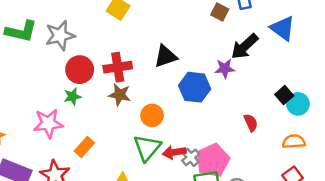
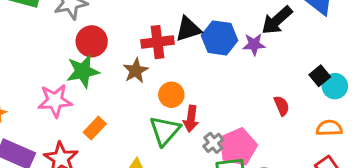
red cross: (118, 67) -> (158, 42), moved
blue hexagon: (195, 87) -> (219, 38), moved
brown star: (120, 95) -> (136, 71), turned 30
green star: (72, 96) -> (83, 71), size x1.6
red arrow: (174, 152) -> (191, 119), moved, turned -75

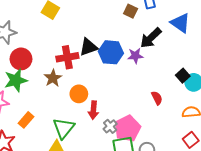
green triangle: (165, 131) -> (64, 128), moved

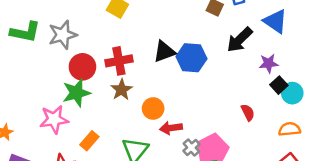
purple star: (135, 56) -> (269, 63), moved
red cross: (67, 57) -> (119, 61), moved
red arrow: (93, 110) -> (171, 128), turned 78

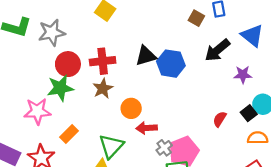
black square: (279, 85) -> (249, 113), moved
red semicircle: (248, 112) -> (220, 119), turned -126

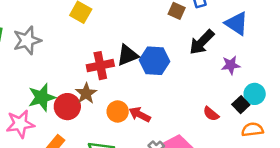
red cross: (103, 61) -> (100, 66), moved
red circle: (68, 64) -> (67, 107), moved
red semicircle: (220, 119) -> (211, 114), turned -77
red arrow: (146, 128) -> (140, 114), moved, turned 36

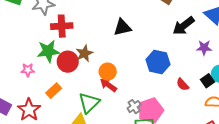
blue hexagon: (155, 61) -> (158, 62), moved
red cross: (100, 66) -> (62, 26), moved
red arrow: (140, 114) -> (108, 85), moved
pink star: (20, 124) -> (28, 70), size x0.6

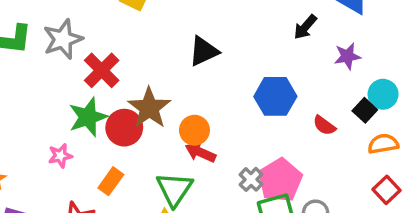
red cross: (62, 26) -> (102, 70), turned -30
black arrow: (184, 26) -> (305, 27), size x0.7
brown star: (84, 53) -> (149, 108), size x1.4

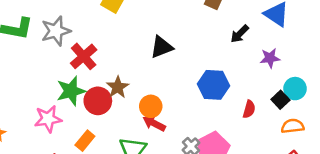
brown star: (149, 108) -> (118, 87), size x0.7
red semicircle: (324, 125) -> (249, 109), turned -114
pink star: (60, 156) -> (48, 119), size x1.5

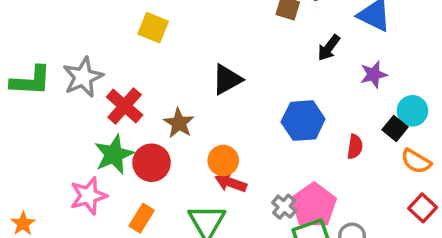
brown star: (118, 87) -> (179, 123), moved
orange semicircle: (293, 126) -> (416, 161), turned -135

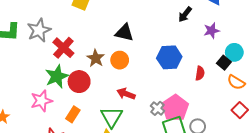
black triangle: (227, 79) -> (124, 33), turned 42
orange circle: (223, 160) -> (120, 60), moved

